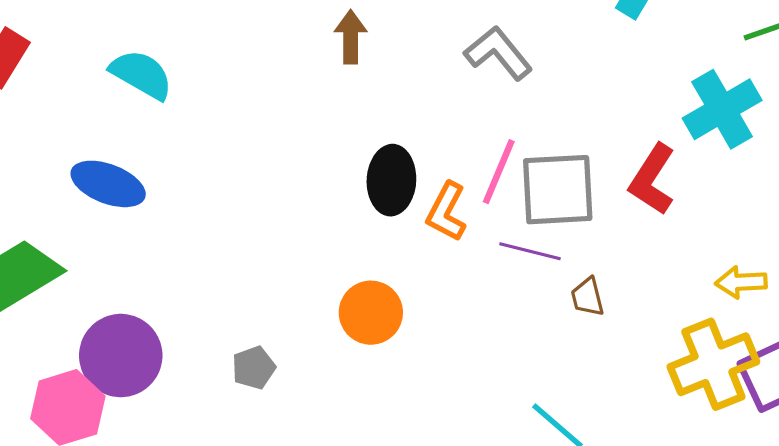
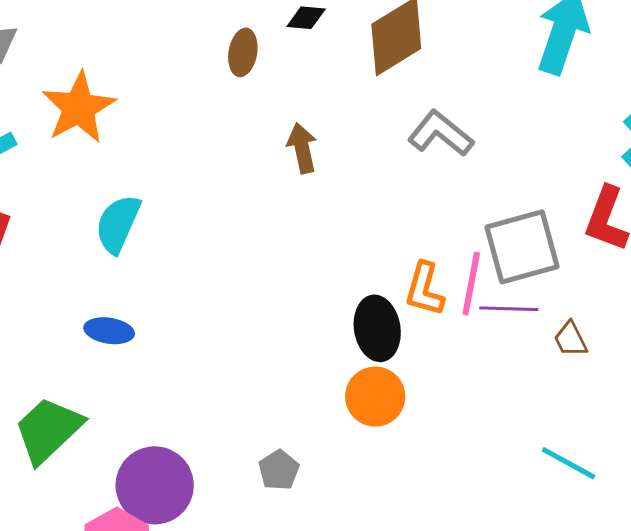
cyan semicircle: (141, 74) -> (118, 224), turned -84
pink line: (499, 172) -> (471, 284), moved
black ellipse: (391, 180) -> (377, 328), moved
blue ellipse: (108, 184) -> (109, 331), size x0.7

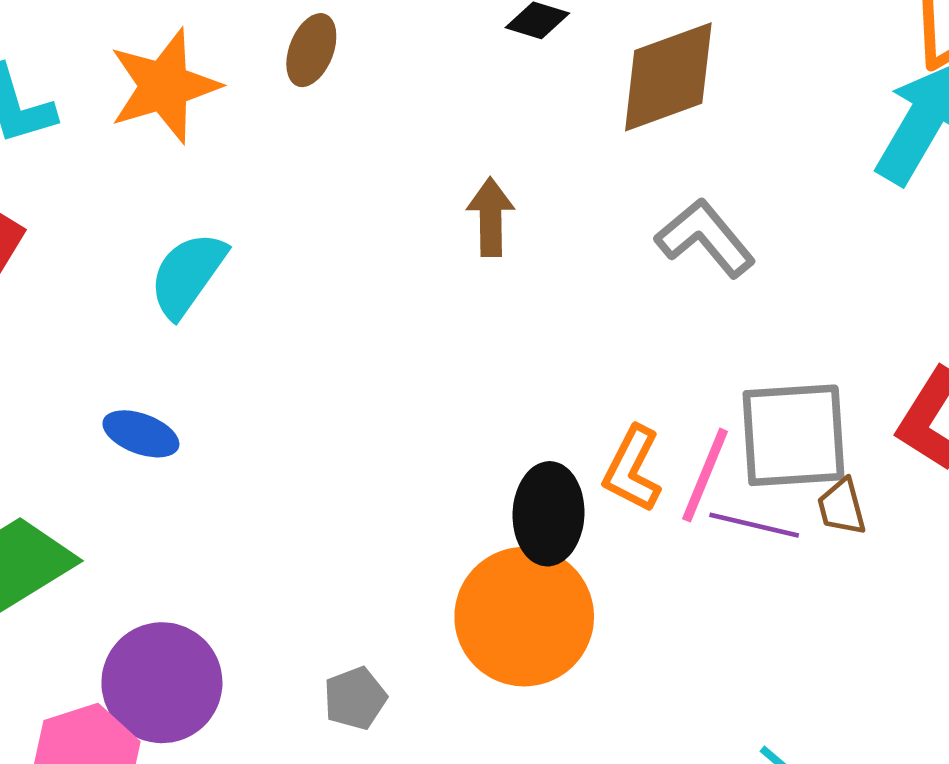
brown ellipse: (243, 52) -> (311, 50), moved
brown trapezoid: (571, 339) -> (842, 507), moved
orange circle: (375, 397) -> (524, 617), size x1.5

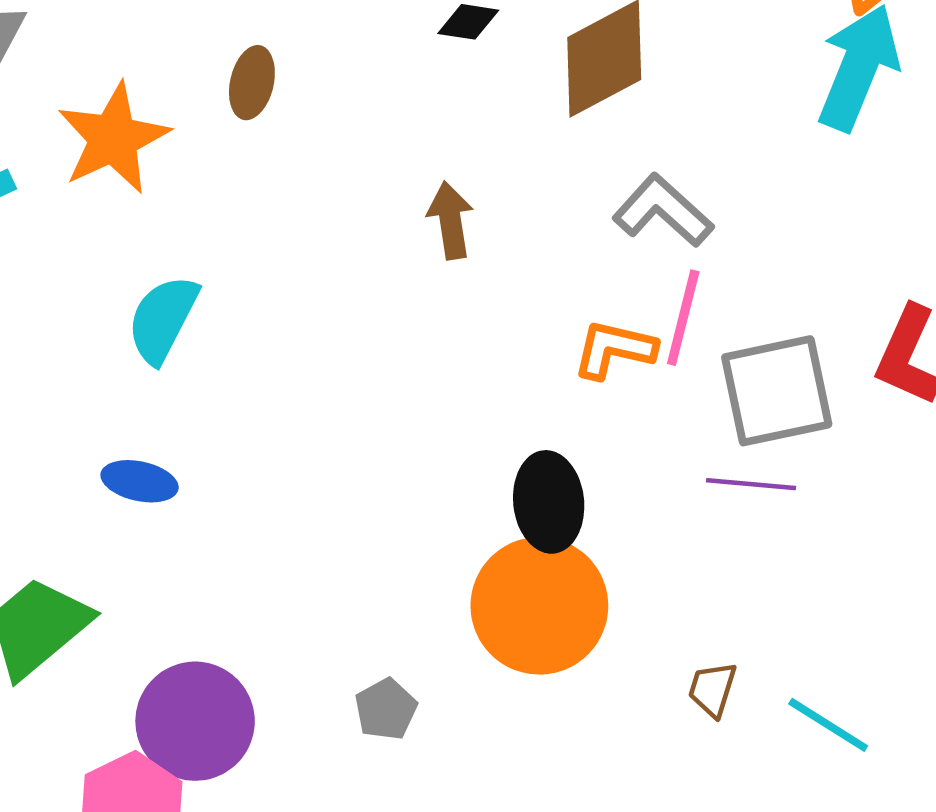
orange L-shape: (632, 469) -> (614, 349), moved, turned 84
pink line: (705, 475) -> (683, 318), moved
brown trapezoid: (842, 507) -> (712, 689), moved, turned 40

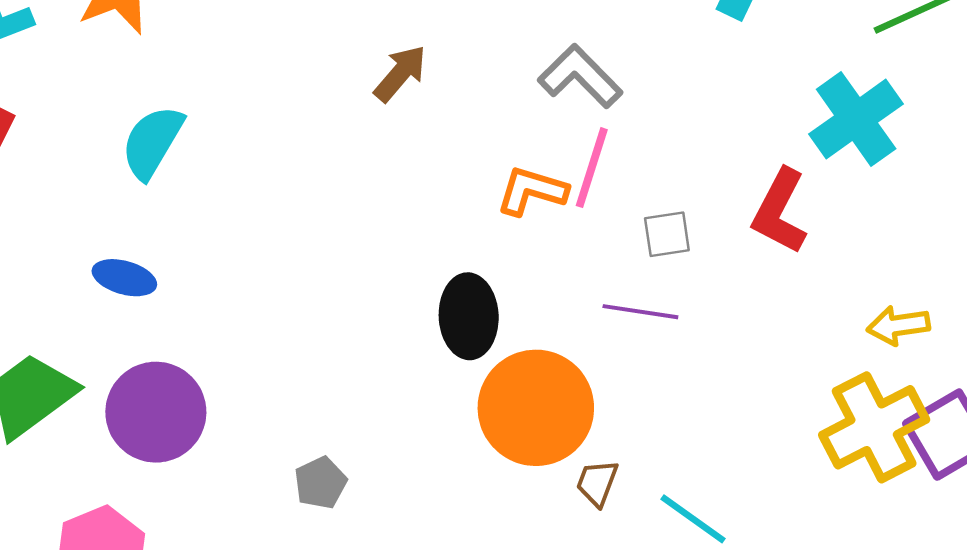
brown arrow: (450, 220) -> (400, 73), turned 46
gray square: (777, 391) -> (667, 234), size x0.5
orange circle: (539, 606) -> (536, 408), moved
purple circle: (195, 721) -> (156, 412), moved

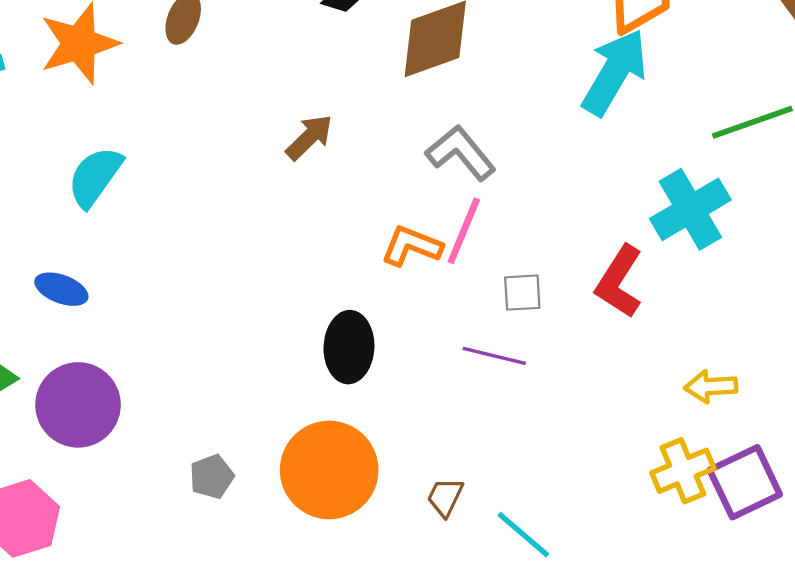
orange circle: (536, 408) -> (329, 470), moved
yellow cross: (874, 427) -> (683, 471), size x0.7

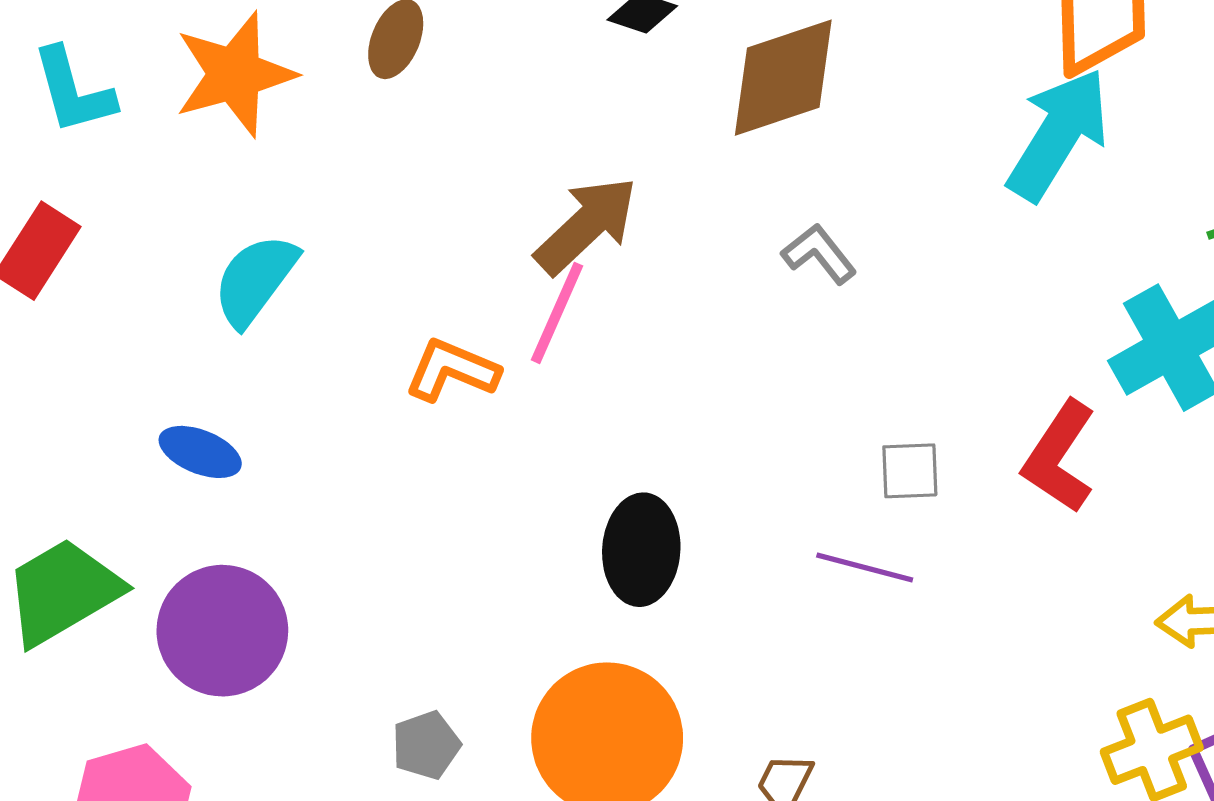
brown arrow: (309, 137) -> (586, 225), size x1.4
gray L-shape: (461, 153) -> (819, 254), size x0.7
pink line: (464, 231) -> (557, 313), moved
orange L-shape: (412, 246) -> (452, 370), moved

